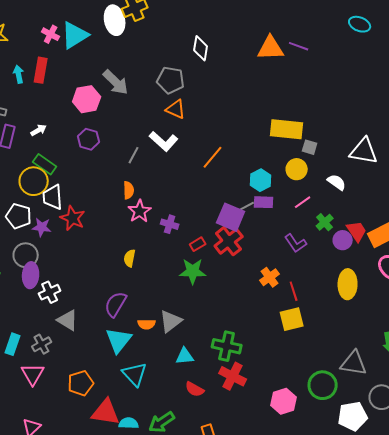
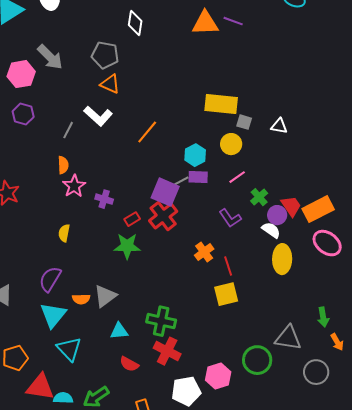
white triangle: (364, 151) -> (279, 126), moved, size x0.6
white semicircle: (337, 182) -> (271, 230), moved
white pentagon: (353, 416) -> (186, 391), moved

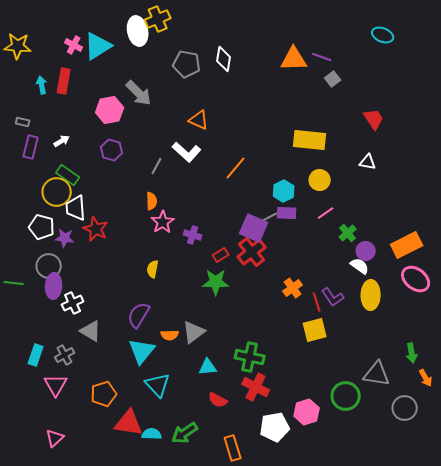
gray pentagon: (105, 55) -> (187, 64), moved
gray square: (244, 122) -> (333, 79), moved, turned 35
red trapezoid: (291, 206) -> (374, 119), moved
purple L-shape: (230, 218) -> (333, 297), moved

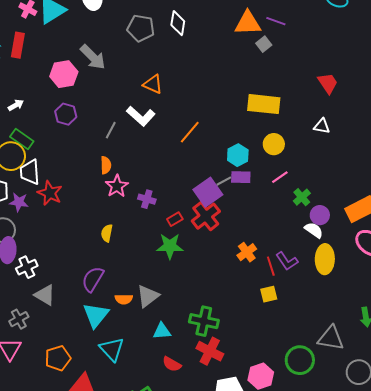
gray square: (333, 79) -> (264, 44), moved
purple square: (254, 228) -> (208, 192), turned 32
yellow square: (315, 330) -> (269, 294), size x0.7

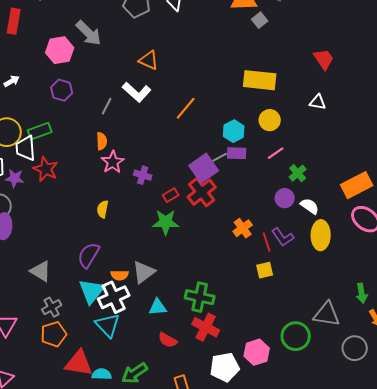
green rectangle: (22, 139) -> (40, 131), moved, turned -55
purple circle: (320, 215) -> (285, 198), moved
white cross: (27, 267) -> (114, 297), moved, size x1.4
gray cross: (19, 319) -> (52, 307), moved

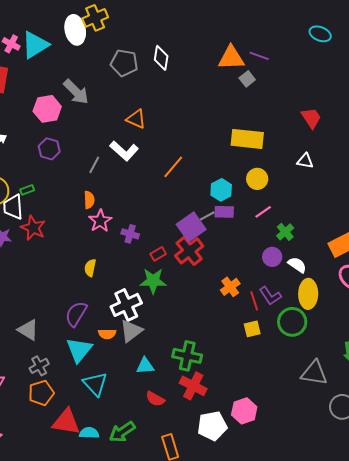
green rectangle: (40, 131) -> (27, 190), size x0.6
white cross: (114, 297) -> (126, 305), moved
green circle: (296, 336) -> (292, 322), moved

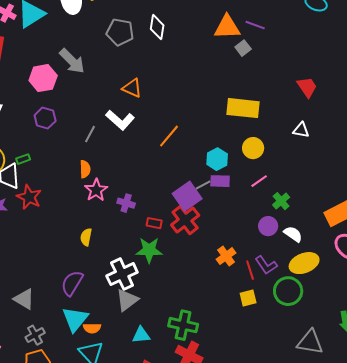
red rectangle: (158, 254) -> (154, 223), turned 42
yellow ellipse: (308, 294) -> (304, 263), turned 68
orange semicircle: (107, 334) -> (92, 328), moved

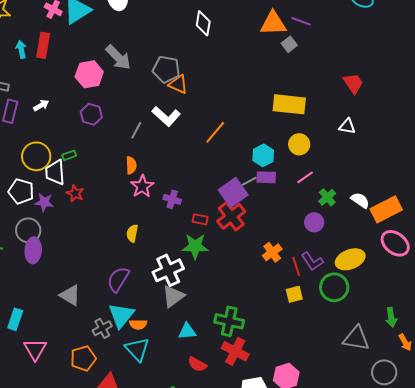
gray pentagon: (120, 32) -> (166, 69), moved
red star: (29, 197) -> (75, 193), size x0.7
white semicircle: (293, 234) -> (360, 200), moved
gray cross: (35, 335) -> (102, 328), moved

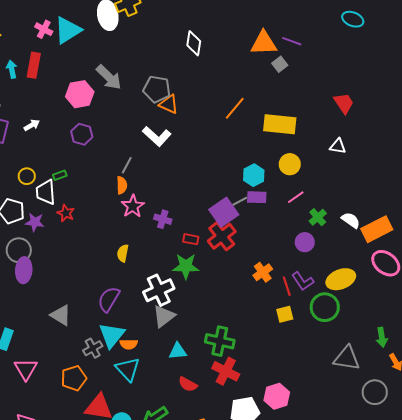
gray line: (136, 130) -> (127, 165), moved
orange line: (215, 132) -> (235, 108), moved
yellow circle: (36, 156) -> (27, 176), size x0.6

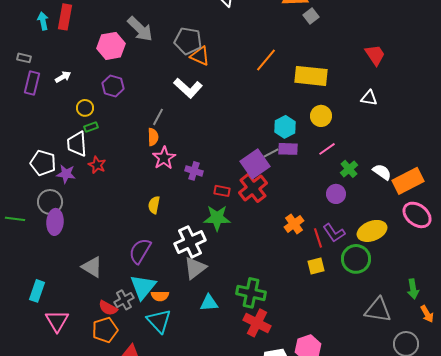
yellow circle: (27, 176) -> (85, 108), moved
red semicircle: (188, 384) -> (108, 308), moved

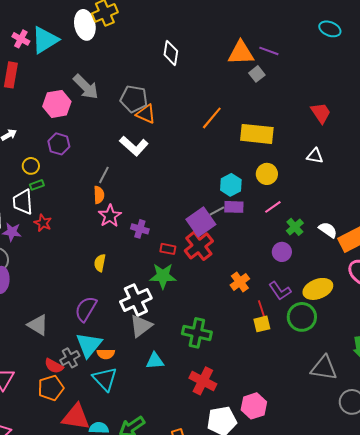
red line: (318, 238) -> (262, 310), moved
green cross: (251, 293) -> (197, 333), moved

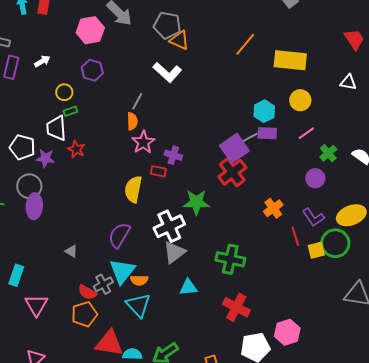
red rectangle: (168, 249) -> (158, 171), moved
yellow semicircle: (100, 263) -> (133, 189), size x1.5
yellow square: (262, 324) -> (316, 250), moved
gray triangle: (38, 325) -> (71, 251), size x0.6

